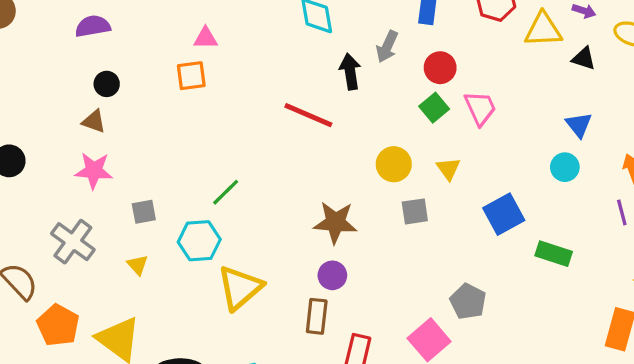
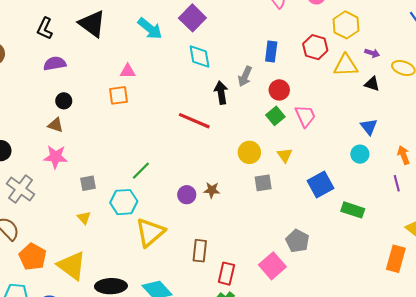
brown star: (335, 222) -> (212, 190), size x0.6
gray cross: (73, 242) -> (21, 189), moved
purple circle: (332, 275) -> (187, 195), moved

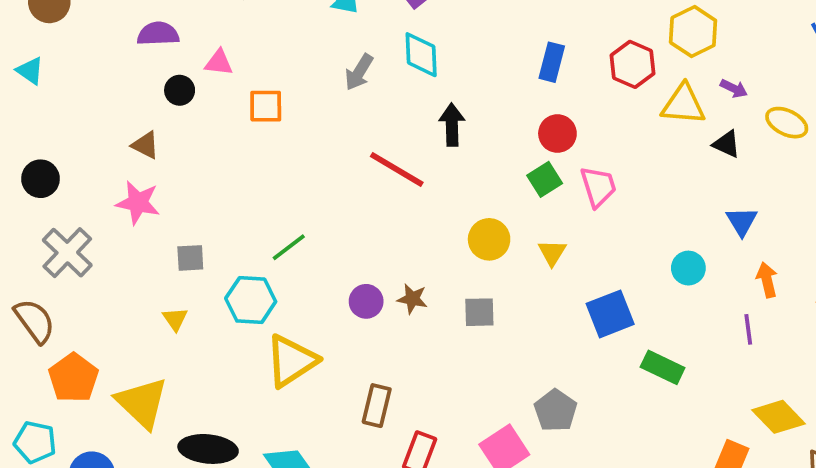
pink triangle: (128, 71) -> (219, 62), moved
gray arrow: (245, 76) -> (359, 72), moved
black circle: (64, 101) -> (180, 90), moved
blue triangle: (369, 127) -> (742, 221), moved
gray square: (263, 183) -> (479, 312), moved

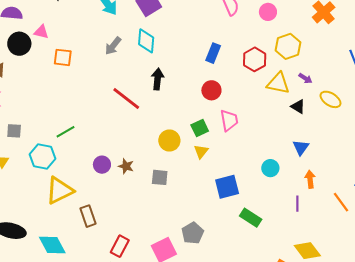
black circle: (180, 90) -> (19, 44), size x1.5
green square: (545, 179) -> (200, 128), moved
brown rectangle: (377, 406) -> (88, 216), moved, turned -40

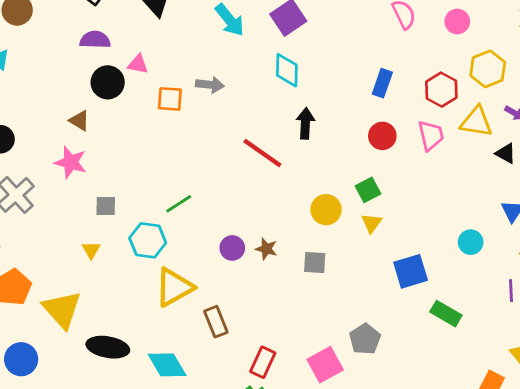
gray arrow: (113, 46) -> (210, 85), moved, turned -120
pink trapezoid: (229, 120) -> (431, 135), moved

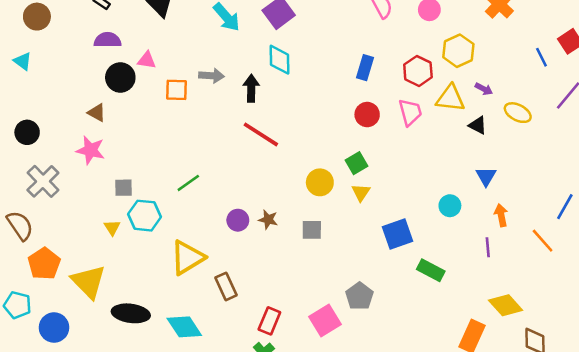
black arrow: (305, 123) -> (251, 88), moved
cyan hexagon: (148, 240) -> (145, 216), moved

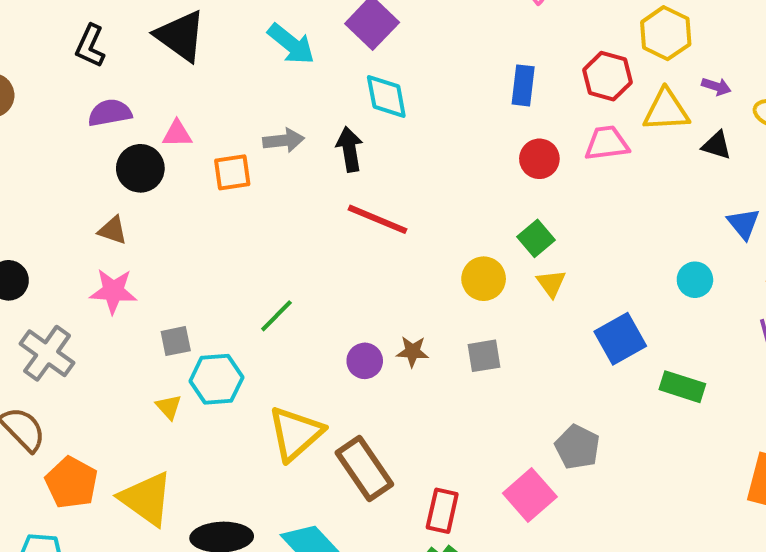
pink trapezoid: (410, 112) -> (607, 143), turned -72
brown rectangle: (226, 286) -> (364, 469), size x1.4

